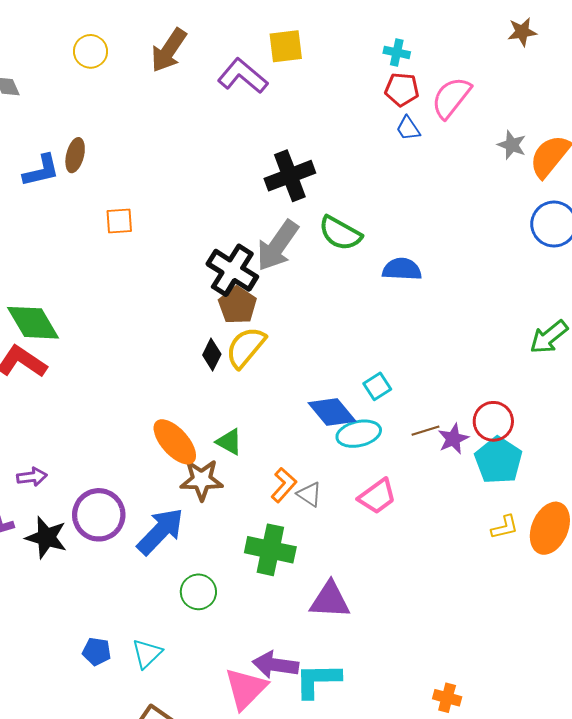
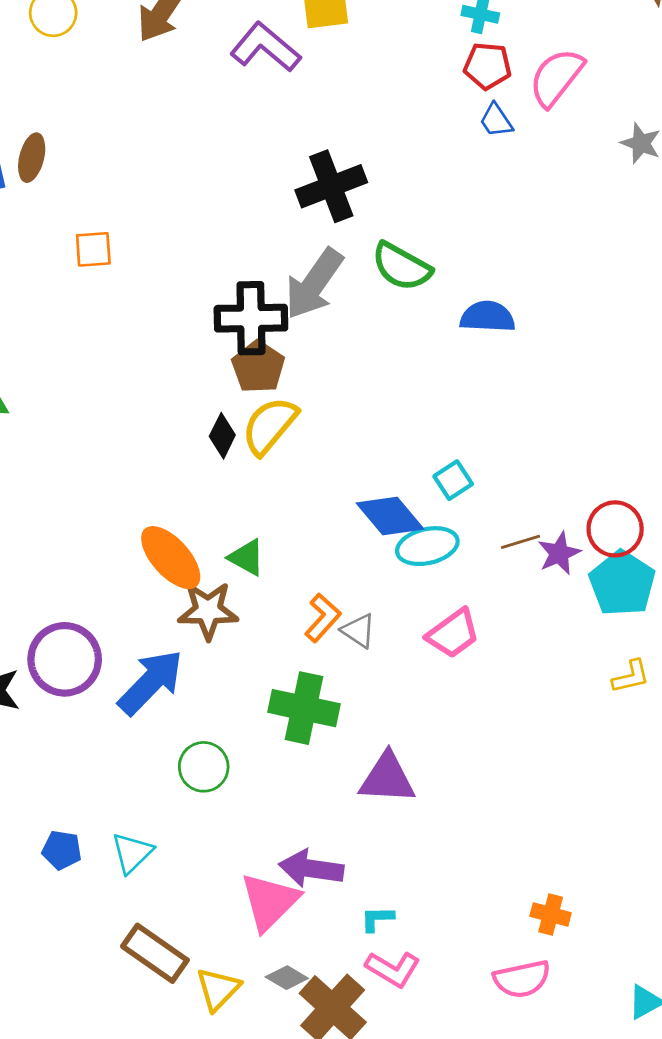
black cross: (232, 270) -> (251, 318), turned -33
cyan L-shape: (318, 680) -> (377, 919), moved, size x0.5

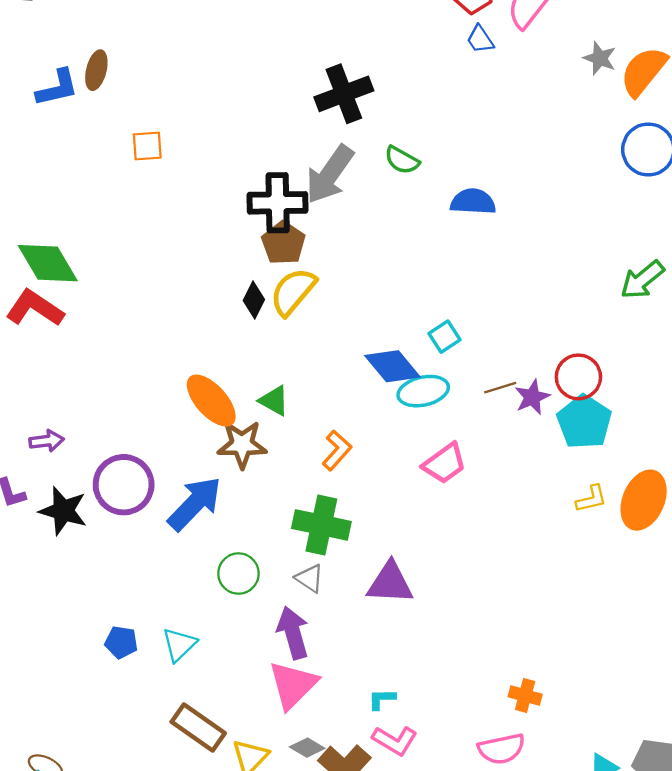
green semicircle: (401, 267) -> (402, 160), size x0.7
gray triangle: (358, 631) -> (310, 578), moved
purple arrow: (311, 869) -> (293, 633), moved, turned 66

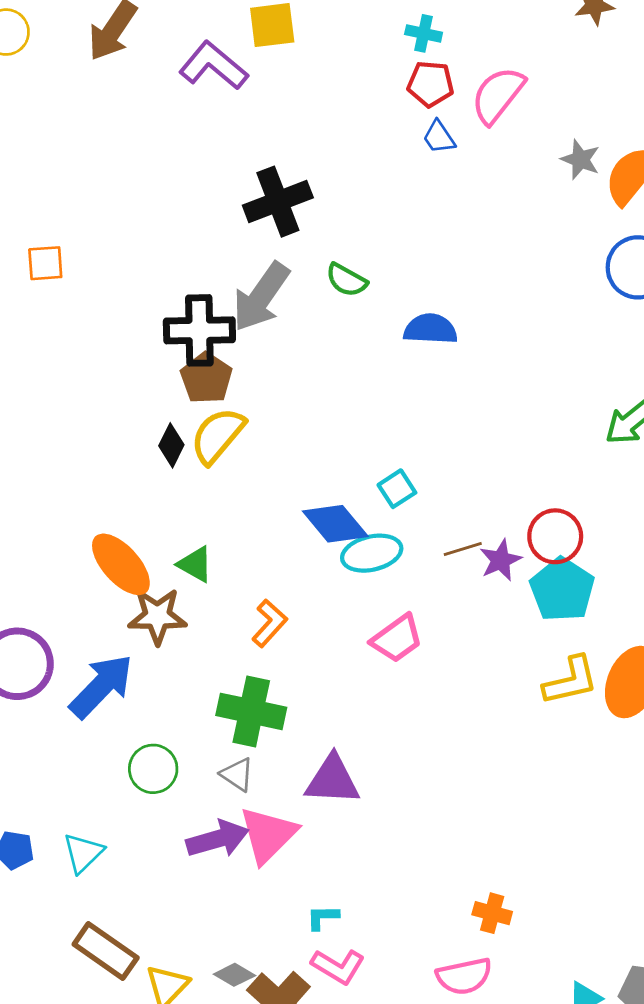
yellow L-shape: (591, 499) -> (571, 681), size x1.5
purple arrow: (293, 633) -> (218, 839), turned 90
pink triangle: (293, 685) -> (268, 835), moved

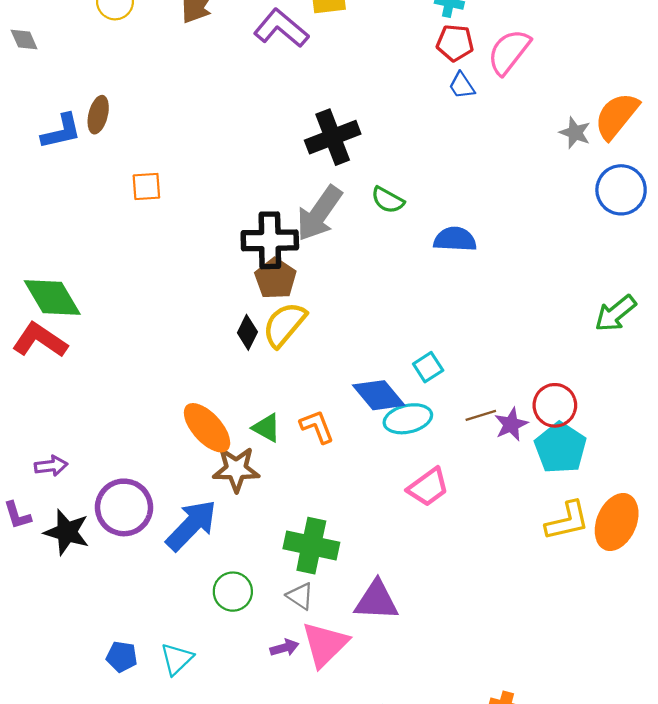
gray star: (580, 160) -> (575, 133), moved
orange L-shape: (269, 623) -> (317, 427), moved, turned -63
purple arrow: (218, 839) -> (284, 648), size x0.6

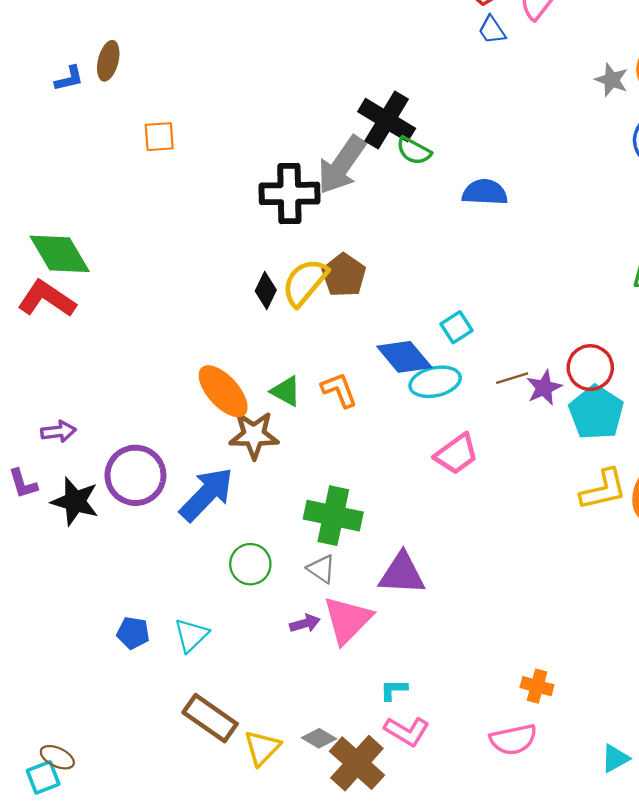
blue L-shape: (61, 132) -> (69, 79), size x0.7
black cross: (333, 137) -> (387, 120), moved, turned -38
brown pentagon: (275, 279) -> (344, 275), moved

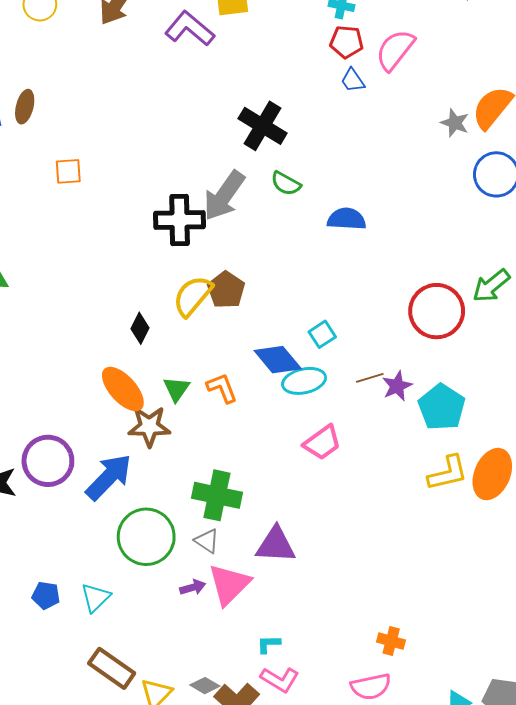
black cross: (387, 120) -> (263, 126), moved
black diamond: (266, 291) -> (140, 328), moved
red circle: (590, 368) -> (437, 311), moved, size x1.4
green triangle: (286, 391) -> (177, 389), turned 36
green circle: (250, 564) -> (146, 537), size x1.6

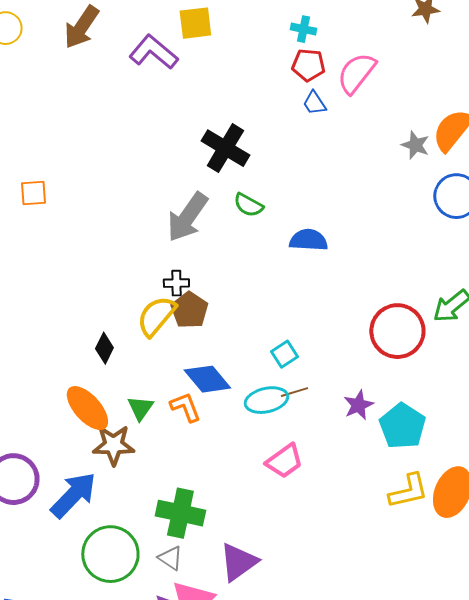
black cross: (180, 220) -> (176, 283), moved, size x0.5
blue diamond: (278, 360) -> (207, 379), moved
brown line: (370, 378) -> (294, 392), moved
purple triangle: (276, 545) -> (238, 562), turned -39

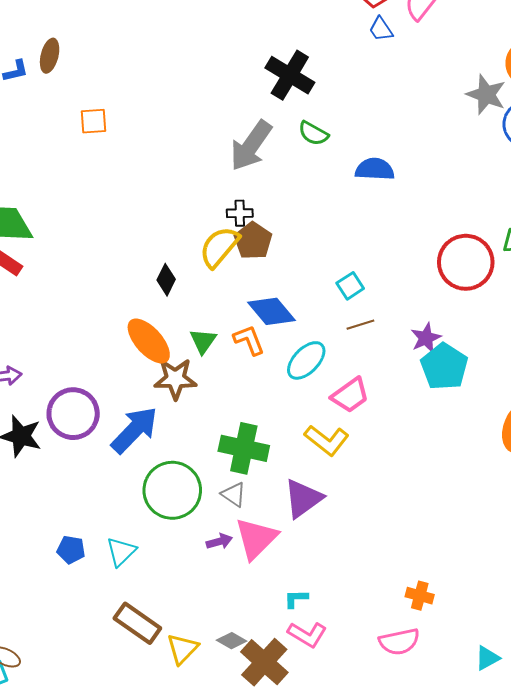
gray star: (415, 145) -> (486, 95), moved, size x1.4
cyan ellipse: (266, 400) -> (306, 360), moved, turned -33
cyan pentagon: (402, 426) -> (444, 367), moved
yellow L-shape: (408, 491) -> (327, 440), moved, turned 51

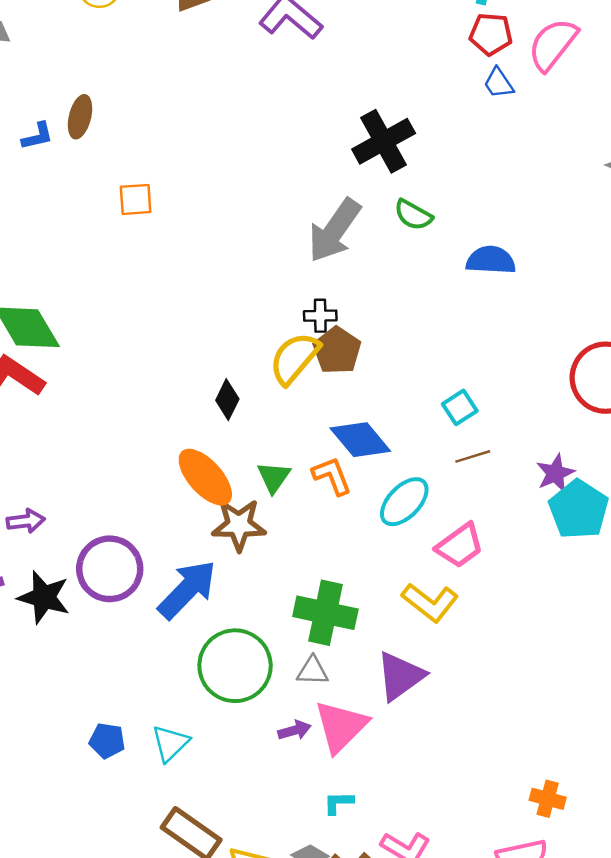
black cross: (290, 75) -> (384, 141), turned 30
gray triangle: (234, 494) -> (313, 671), turned -32
cyan L-shape: (296, 599) -> (338, 803), moved

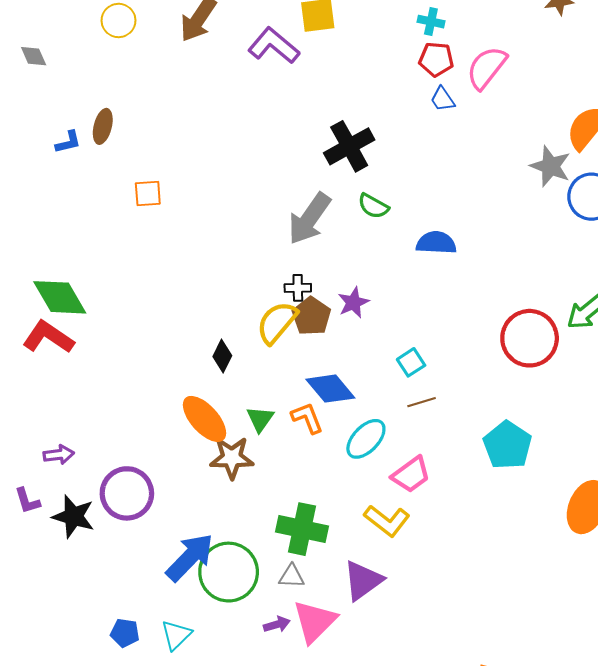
purple star: (555, 473) -> (353, 303), moved
blue arrow: (187, 590) -> (190, 557), moved

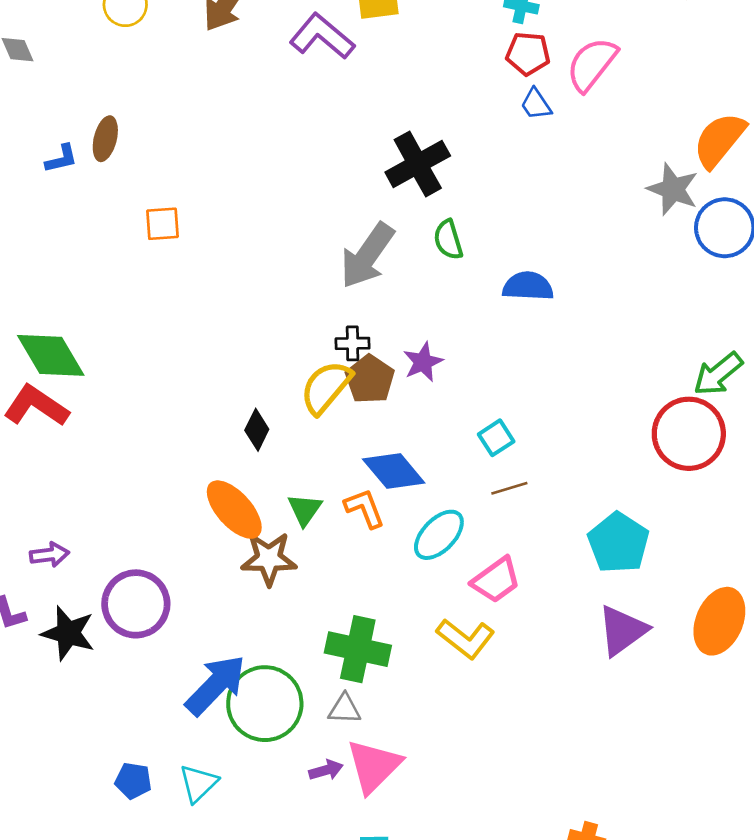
green semicircle: (373, 206) -> (448, 240), turned 44
red circle: (530, 338) -> (689, 434), moved
purple triangle: (363, 580) -> (622, 631), moved

